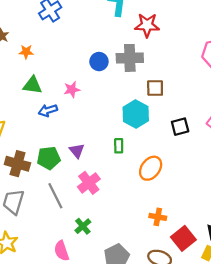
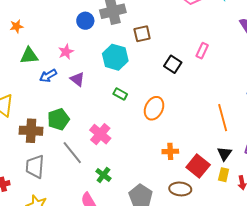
cyan hexagon: (136, 114) -> (115, 57), moved
black square: (180, 127) -> (173, 64), turned -30
green rectangle: (119, 146) -> (120, 94), turned -48
purple triangle: (77, 151) -> (77, 79), moved

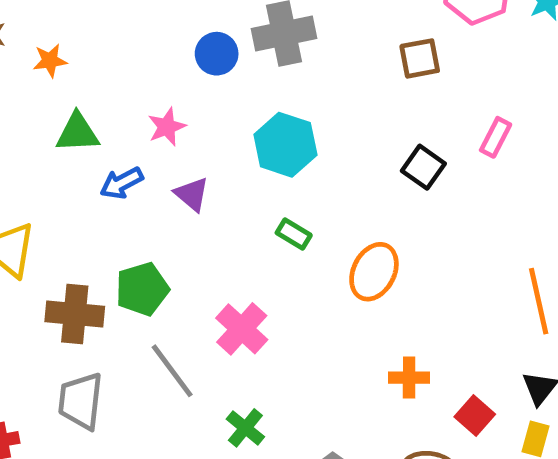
brown square: (142, 34) -> (420, 58), moved
red square: (198, 166) -> (475, 415), size x0.7

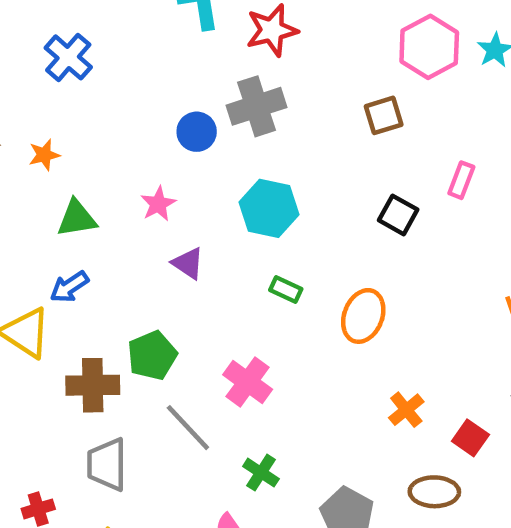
blue arrow: (122, 183) -> (69, 287), moved
orange cross: (409, 378) -> (406, 410), turned -33

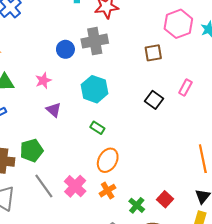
orange ellipse: (363, 316) -> (108, 160), moved
pink cross: (248, 382) -> (75, 186), moved
orange cross: (406, 410) -> (108, 191), moved
red square: (470, 438) -> (165, 199), moved
green cross: (261, 473) -> (137, 205), moved

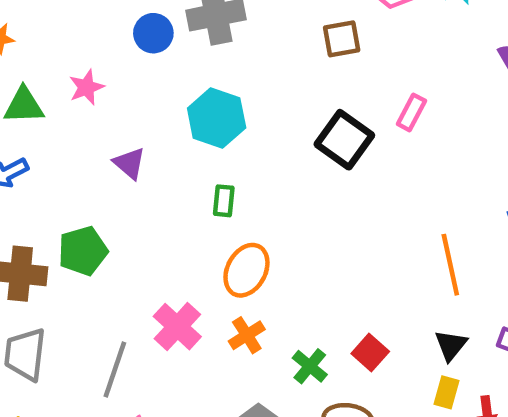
pink star: (43, 81) -> (86, 87), moved
black square: (154, 100) -> (344, 140), size x1.4
green rectangle: (97, 128) -> (224, 201), turned 64
gray line: (44, 186) -> (115, 369), moved, turned 55

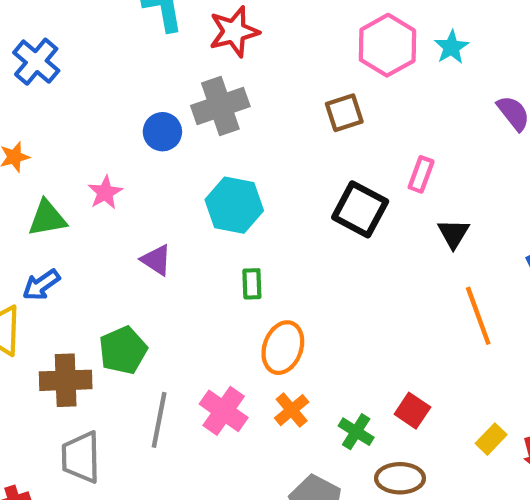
black triangle: (451, 345) -> (453, 234), moved
gray line: (115, 369) -> (159, 420), moved
yellow rectangle: (447, 392) -> (491, 439), turned 36

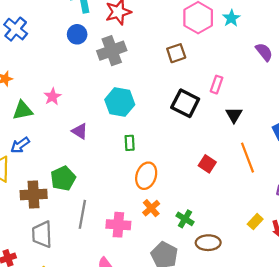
blue circle: (162, 132) -> (77, 34), moved
pink cross: (224, 411) -> (118, 225), moved, turned -30
red square: (412, 411) -> (207, 164), moved

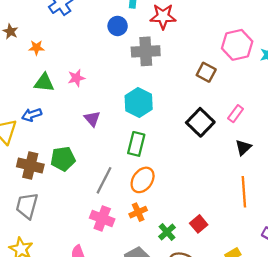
brown square: (176, 53) -> (206, 72), turned 30
green rectangle: (130, 143) -> (136, 144), size x1.5
red square: (207, 164) -> (199, 224), moved
gray line: (82, 214) -> (104, 180), moved

